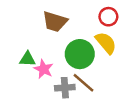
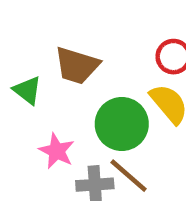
green triangle: (27, 59) -> (27, 90), moved, turned 35

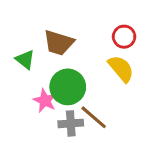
green circle: (122, 124) -> (68, 87), moved

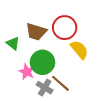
red circle: (124, 37) -> (65, 28), moved, size x1.5
gray cross: (71, 123) -> (45, 88), turned 35

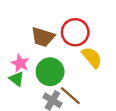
green triangle: (13, 43) -> (17, 79), moved
pink star: (27, 72) -> (20, 63), moved

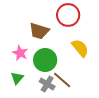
red circle: (75, 32) -> (68, 15), moved
green triangle: (17, 79) -> (17, 78), moved, turned 32

